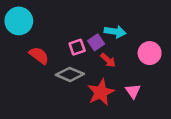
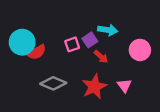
cyan circle: (19, 21) -> (22, 42), moved
red semicircle: (39, 55) -> (37, 52), turned 114
gray diamond: (70, 74) -> (53, 83), moved

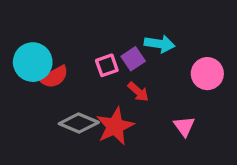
red arrow: (101, 57) -> (138, 92), moved
red star: (94, 87) -> (115, 126), moved

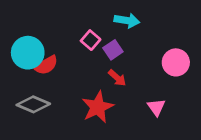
cyan arrow: (160, 44) -> (127, 21), moved
pink square: (107, 65) -> (91, 40), moved, turned -30
gray diamond: (79, 123) -> (33, 104), moved

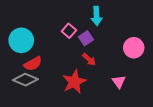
cyan arrow: (127, 21) -> (97, 16), turned 78
red semicircle: (46, 65) -> (33, 64), moved

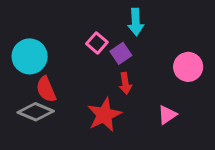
red arrow: (89, 59) -> (125, 83), turned 40
red semicircle: (33, 64) -> (46, 89), turned 96
pink triangle: (119, 82) -> (167, 115), turned 32

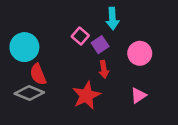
pink circle: (188, 67) -> (140, 53), moved

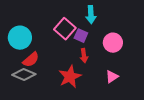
pink square: (80, 36) -> (65, 29), size x1.5
purple square: (100, 45) -> (81, 36), turned -32
red semicircle: (38, 74) -> (31, 60), turned -108

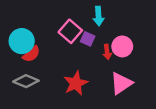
red arrow: (84, 56) -> (107, 52), moved
red semicircle: (31, 60) -> (31, 54), moved
pink triangle: (112, 77) -> (121, 83), size x1.6

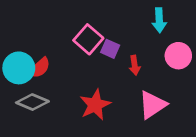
cyan arrow: (98, 16) -> (159, 20), moved
cyan circle: (22, 41) -> (19, 68), moved
pink circle: (122, 46) -> (178, 56), moved

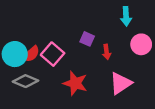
pink square: (88, 39) -> (53, 54), moved
red star: (95, 105) -> (75, 83), turned -30

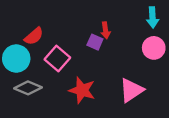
cyan arrow: (126, 16) -> (153, 17), moved
red arrow: (107, 52) -> (106, 30), moved
red semicircle: (31, 54) -> (34, 36), moved

